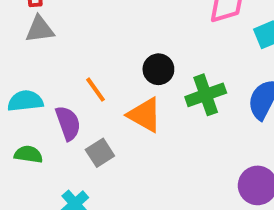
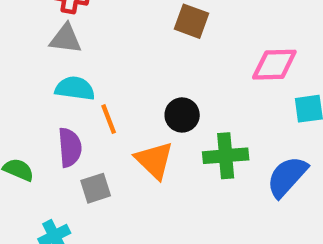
cyan semicircle: (25, 101) -> (75, 88), moved

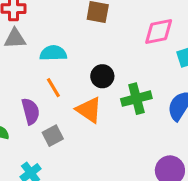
cyan semicircle: (75, 88) -> (53, 53), moved

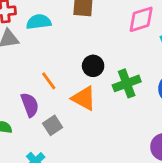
cyan semicircle: (53, 53) -> (39, 22), moved

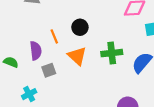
black circle: (93, 66) -> (80, 27), moved

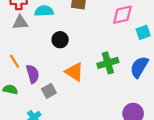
black circle: (80, 27) -> (60, 40), moved
orange line: (54, 36) -> (15, 61), moved

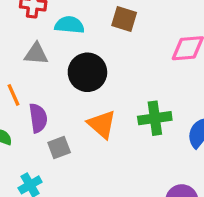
gray triangle: (20, 22) -> (36, 54), moved
black circle: (60, 40) -> (87, 72), size x1.5

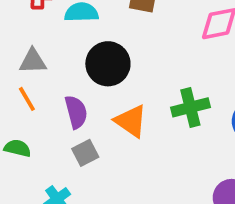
gray triangle: (36, 54) -> (33, 61), moved
purple semicircle: (38, 118) -> (76, 112), moved

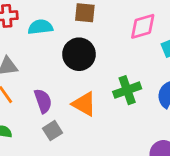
black circle: (108, 64) -> (79, 54), moved

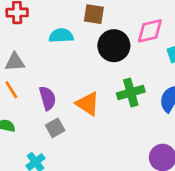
cyan semicircle: (40, 27) -> (61, 36), moved
black circle: (79, 54) -> (114, 46), moved

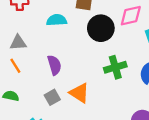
purple semicircle: (48, 98) -> (54, 65), moved
orange triangle: (88, 104) -> (79, 93), moved

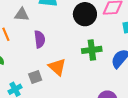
gray triangle: (18, 43) -> (22, 15), moved
gray square: (52, 97) -> (35, 77), moved

